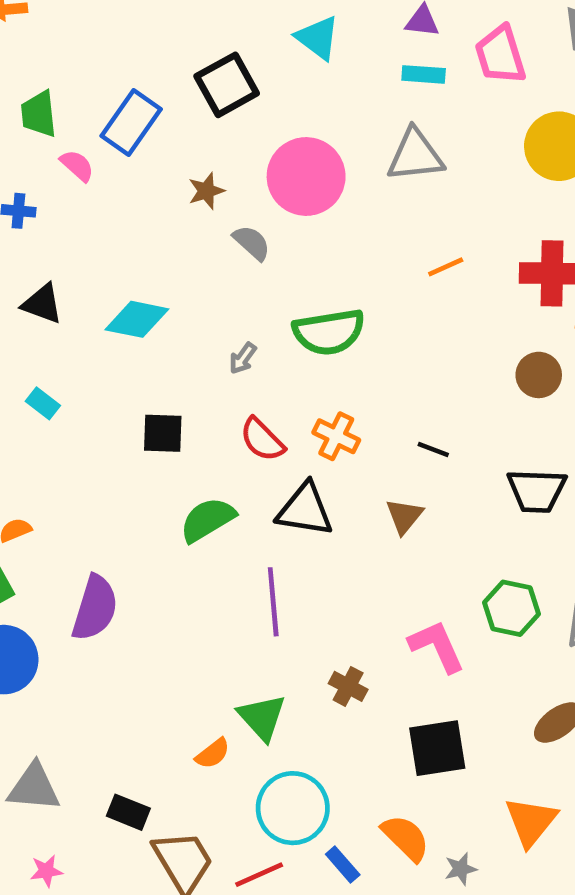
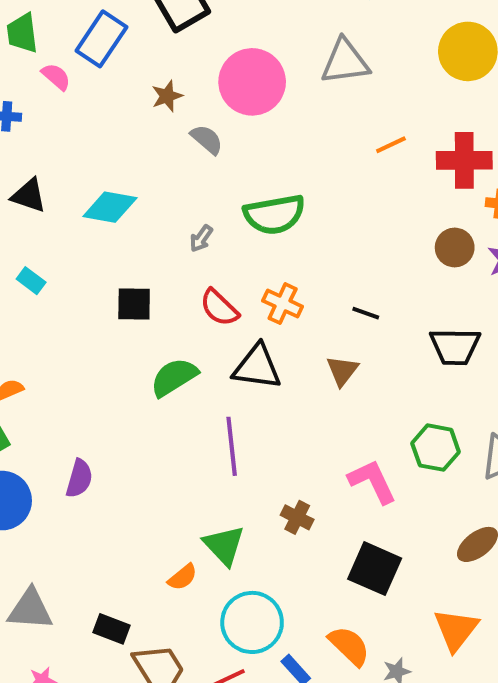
orange line: (446, 267) -> (391, 145), moved
purple semicircle: (95, 608) -> (79, 479), moved, size x0.7
black square: (437, 748) -> (375, 569), turned 34

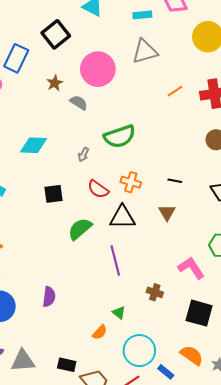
purple semicircle: (79, 479) -> (49, 297), moved
green triangle: (224, 545) -> (119, 313), size x0.6

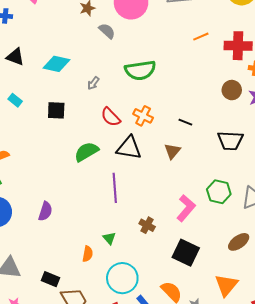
gray arrow: (83, 155) -> (93, 83), moved
black square: (54, 194) -> (56, 110), moved
pink L-shape: (191, 268) -> (186, 208), turned 64
orange semicircle: (100, 332) -> (88, 254), turned -42

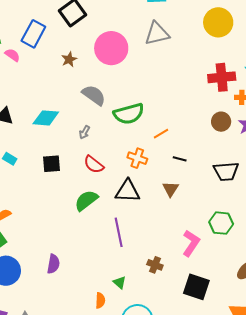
gray semicircle: (107, 31) -> (94, 95), moved, size x1.4
orange line: (201, 37) -> (161, 134), moved
red semicircle: (111, 117) -> (94, 164), moved

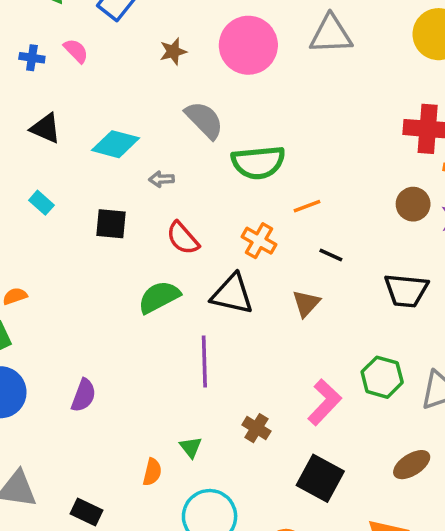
pink semicircle: (12, 55) -> (76, 51), moved
gray arrow: (84, 132) -> (161, 179), moved, turned 48

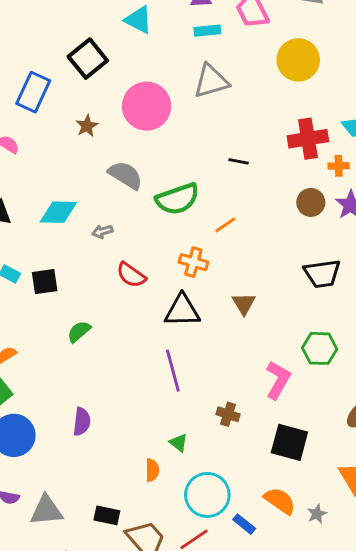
black square: (111, 224) -> (45, 282), moved
black line: (331, 255) -> (239, 161), moved
green semicircle: (159, 297) -> (79, 332), moved, size x0.7

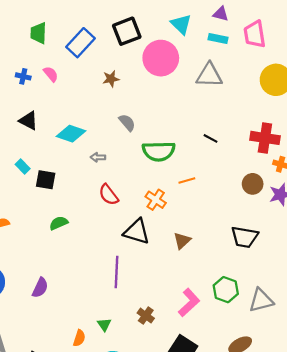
cyan triangle: (139, 20) -> (181, 24), moved
pink circle: (147, 106) -> (161, 58), moved
gray semicircle: (125, 175) -> (127, 123), size x0.7

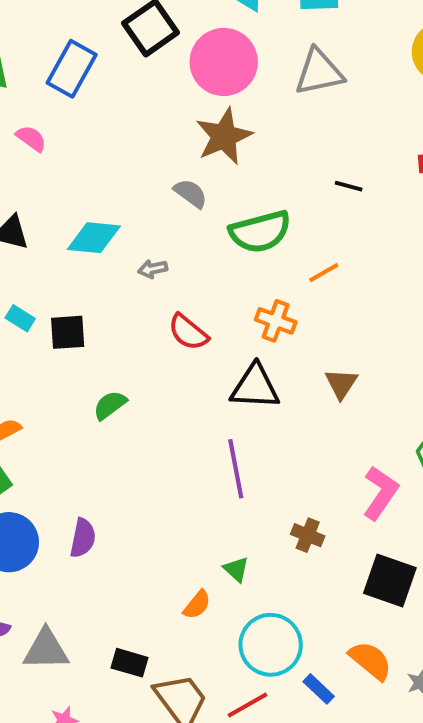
brown star: (111, 79) -> (224, 136), moved, size x1.8
purple semicircle: (40, 288) -> (83, 538), moved
orange semicircle: (79, 338) -> (197, 605), turned 35

